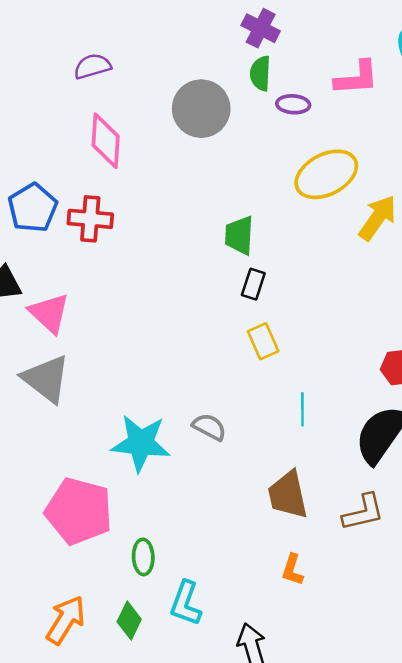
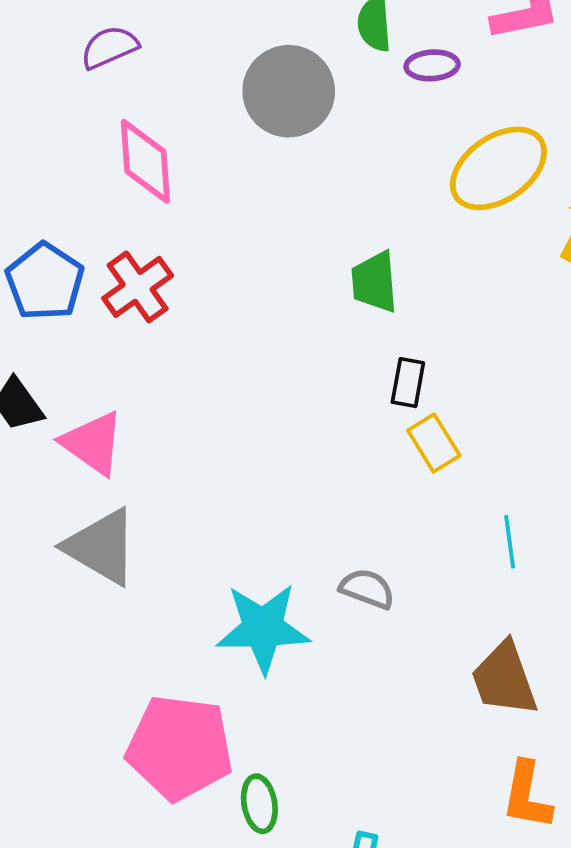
red cross: (90, 219) -> (138, 287), turned -33
black rectangle: (253, 284) -> (408, 383), moved
green ellipse: (143, 557) -> (259, 804), moved
orange L-shape: (292, 570) -> (527, 795), size x1.4

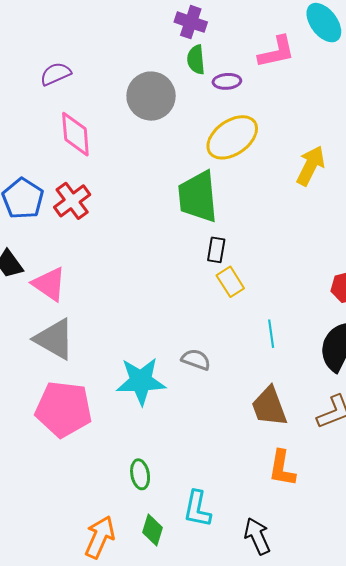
yellow ellipse: (498, 168) -> (232, 137), moved
green trapezoid: (374, 282) -> (198, 197), size x1.6
pink pentagon: (180, 748) -> (64, 409), moved

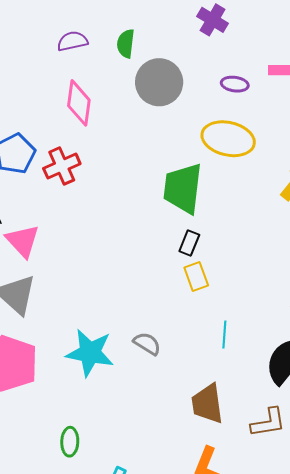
green semicircle: (196, 60) -> (126, 44), moved
yellow ellipse: (232, 137) -> (228, 139), turned 36

